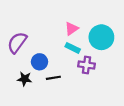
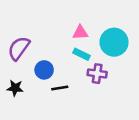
pink triangle: (72, 29) -> (80, 33), turned 32
black star: (25, 79) -> (15, 88), moved

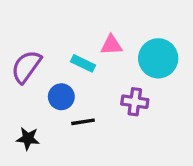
cyan rectangle: (81, 54) -> (83, 63), moved
black star: (15, 88) -> (28, 138), moved

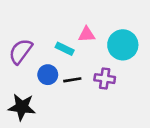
black line: (83, 122) -> (72, 80), moved
black star: (28, 138) -> (22, 107), size x1.5

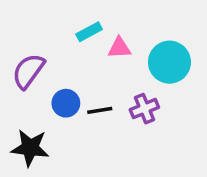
cyan rectangle: (65, 49) -> (89, 32), moved, turned -54
purple cross: (105, 79) -> (144, 109), turned -30

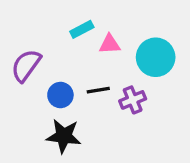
black line: (100, 110) -> (98, 90), moved
black star: (30, 148) -> (64, 136), moved

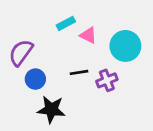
pink triangle: (110, 44) -> (88, 35), turned 30
blue circle: (60, 95) -> (35, 79), moved

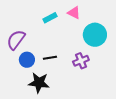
pink triangle: (88, 35) -> (74, 13), moved
black line: (79, 72) -> (50, 58), moved

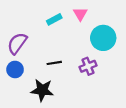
pink triangle: (74, 13) -> (80, 14), turned 32
blue circle: (27, 60) -> (15, 69), moved

